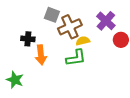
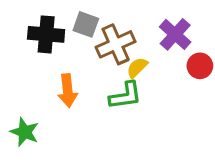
black cross: (28, 39) -> (46, 34), moved, size x1.5
yellow semicircle: (83, 41) -> (137, 67), turned -32

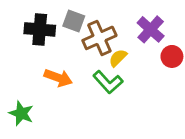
orange arrow: (68, 91) -> (58, 78), turned -64
green L-shape: (125, 96) -> (108, 82), turned 56

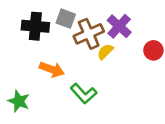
purple cross: (151, 29) -> (119, 26), moved
green L-shape: (108, 82) -> (84, 94), moved

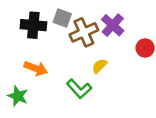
yellow semicircle: (105, 52) -> (99, 66), moved
orange arrow: (52, 69) -> (36, 68), moved

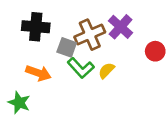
gray square: (62, 18) -> (67, 47), moved
green L-shape: (79, 89) -> (81, 68), moved

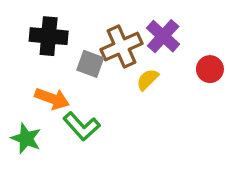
green L-shape: (81, 68) -> (82, 126), moved
yellow semicircle: (106, 70) -> (147, 80), moved

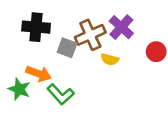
yellow semicircle: (147, 80) -> (110, 59), turned -120
green star: (26, 138) -> (19, 89), moved

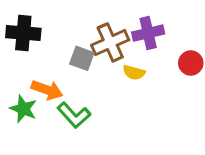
black cross: (36, 27) -> (23, 33), moved
purple cross: (121, 27) -> (148, 33), turned 35

